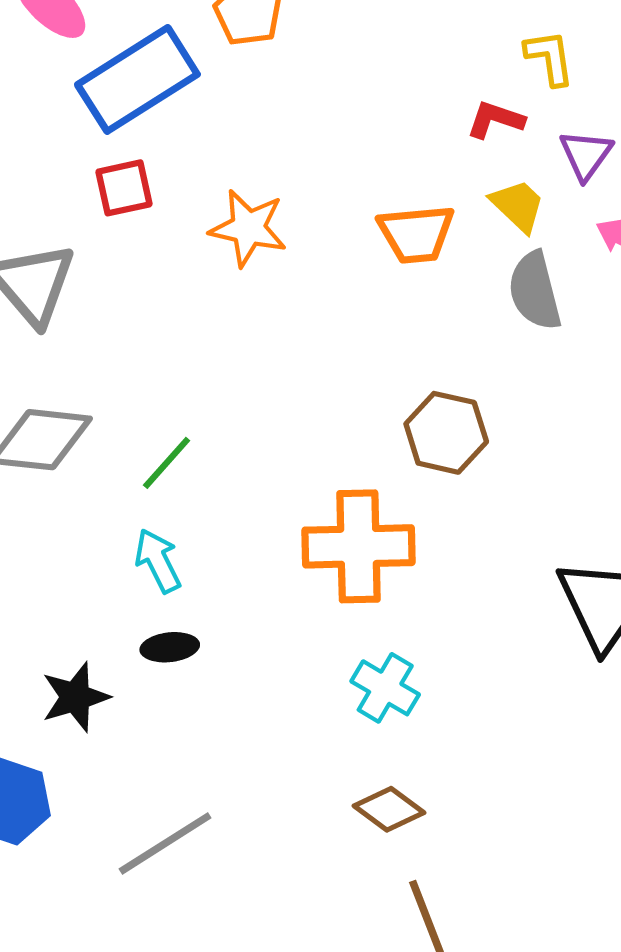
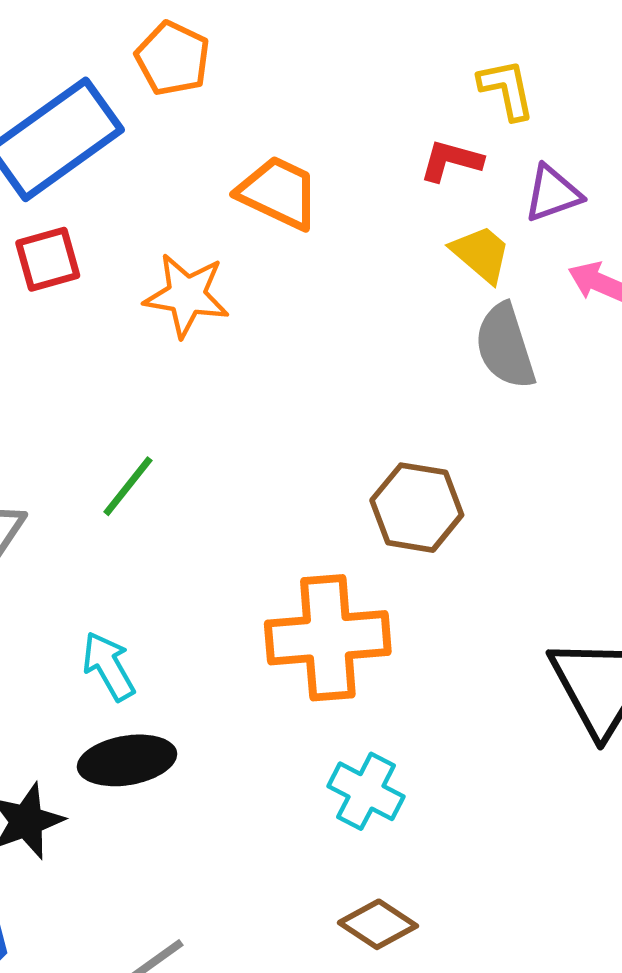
purple triangle: (586, 155) -> (553, 194), turned 38
orange trapezoid: (416, 234) -> (278, 193), moved, turned -146
green line: (167, 463) -> (128, 486), moved
black ellipse: (170, 647) -> (127, 760), size x1.5

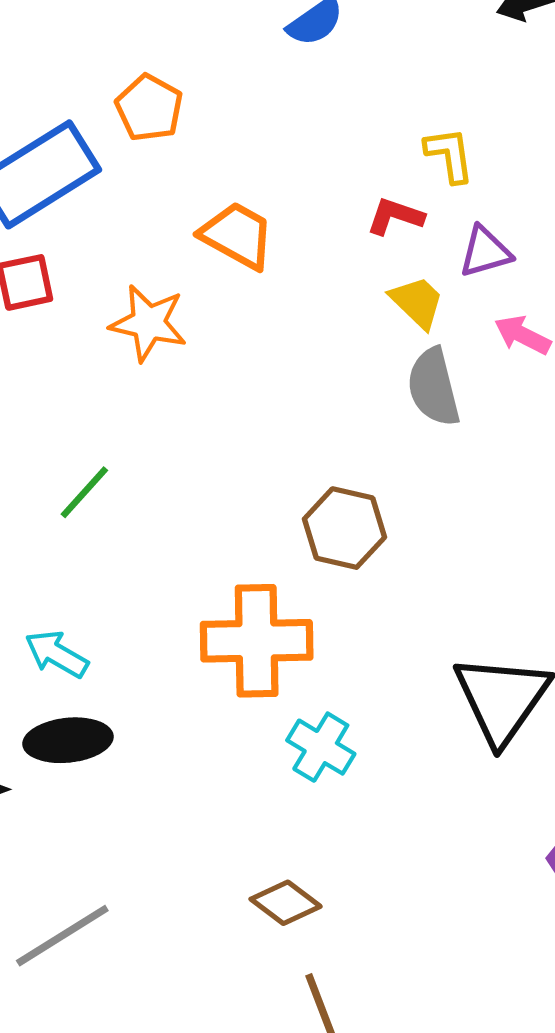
cyan arrow: (109, 666) -> (57, 654), turned -34
cyan cross: (366, 791) -> (321, 747), moved

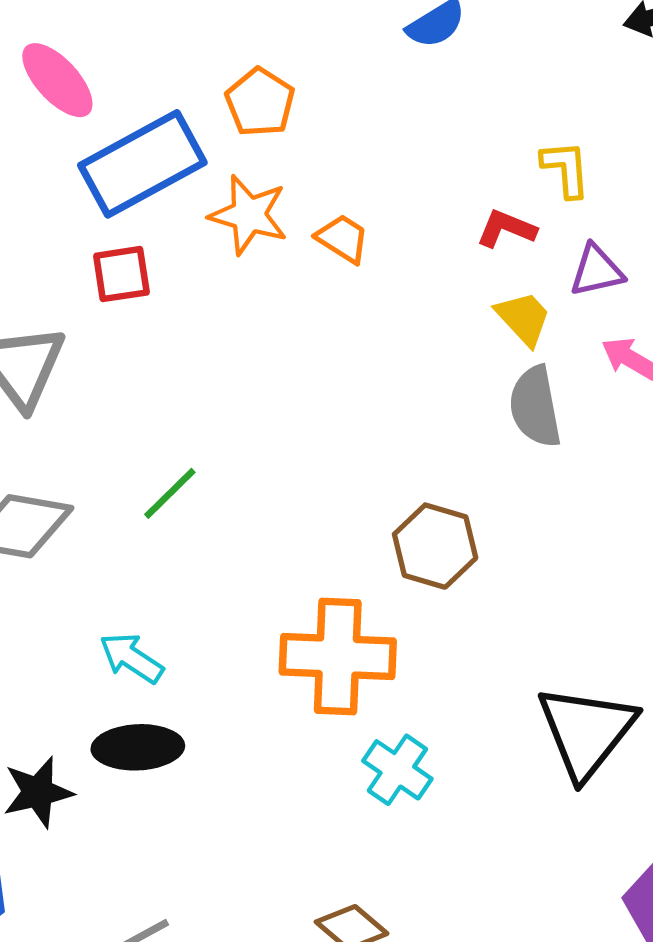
orange trapezoid: (237, 235) -> (343, 239), size x0.7
orange star: (148, 323) -> (249, 215), moved

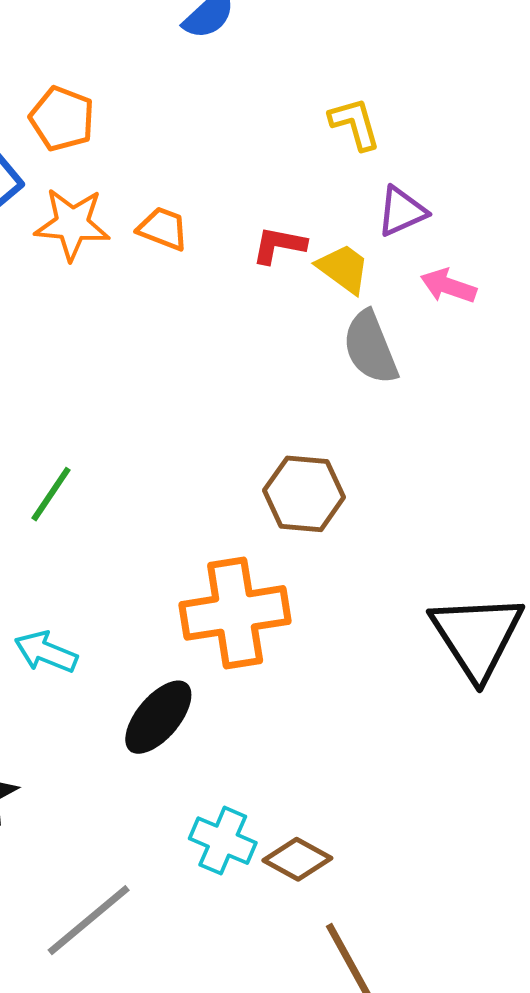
red L-shape: (506, 229) -> (279, 245), moved
black ellipse: (138, 747) -> (158, 717), moved, turned -36
cyan cross: (397, 770) -> (223, 841), moved

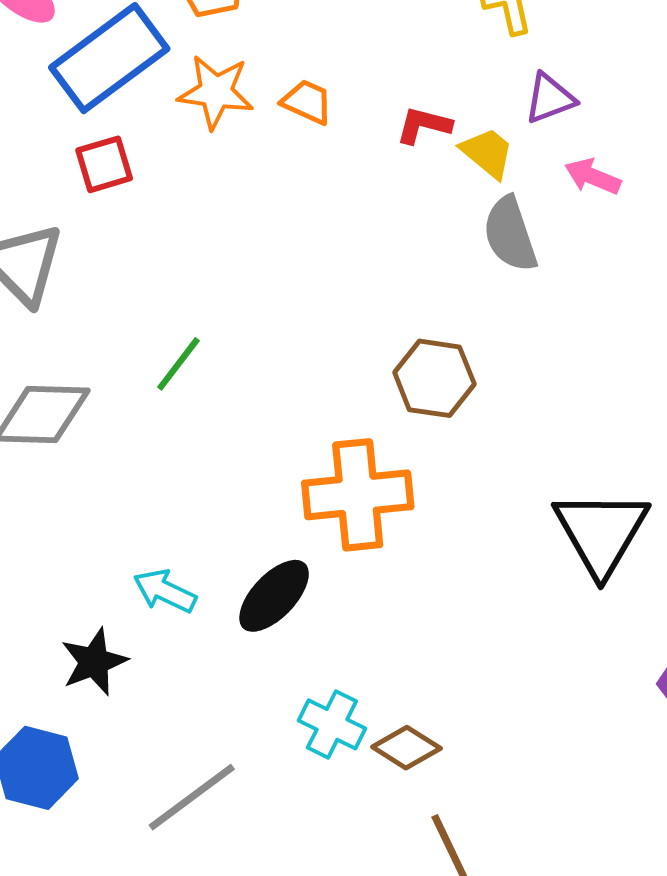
cyan arrow: (46, 652) -> (165, 591), moved

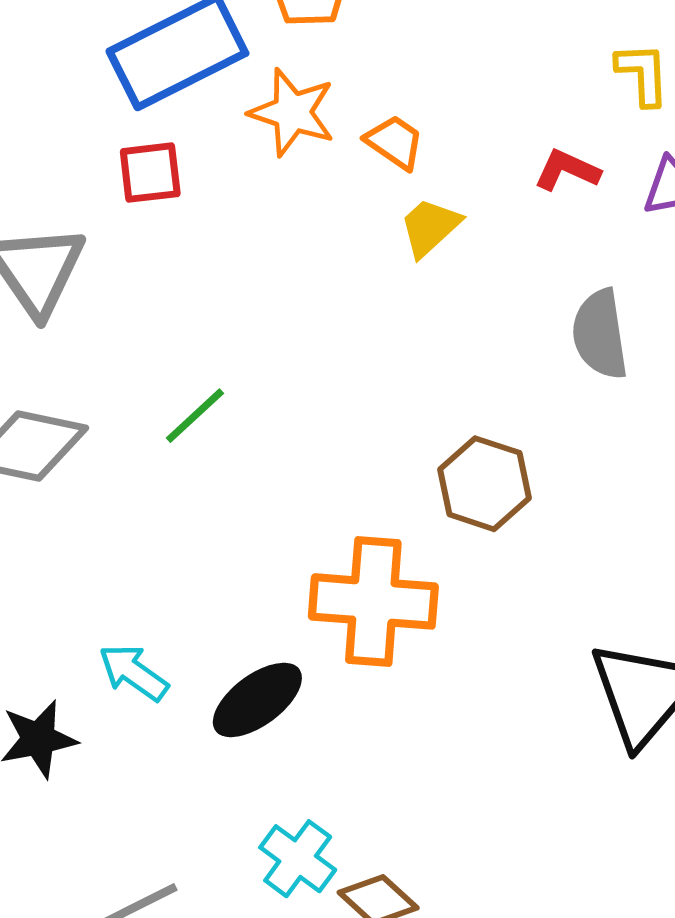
red L-shape: (424, 125) -> (567, 170), moved
yellow trapezoid: (487, 153) -> (430, 227), moved, turned -92

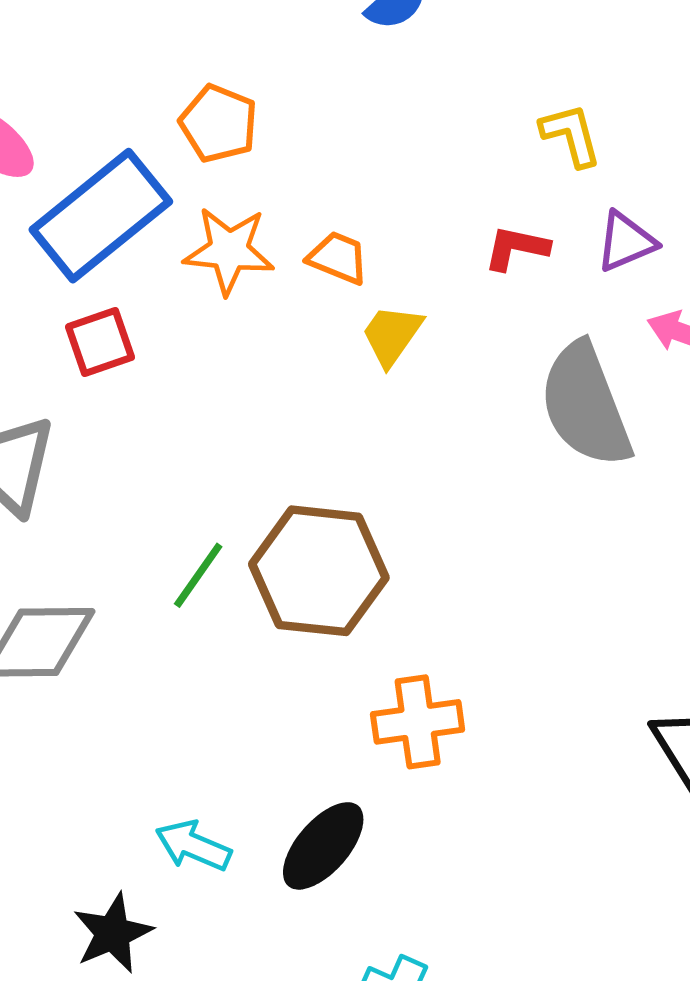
gray semicircle: (600, 334) -> (585, 405), size x1.4
brown hexagon: (485, 484) -> (319, 571), moved, size x1.4
orange cross: (373, 601) -> (418, 722), size x0.7

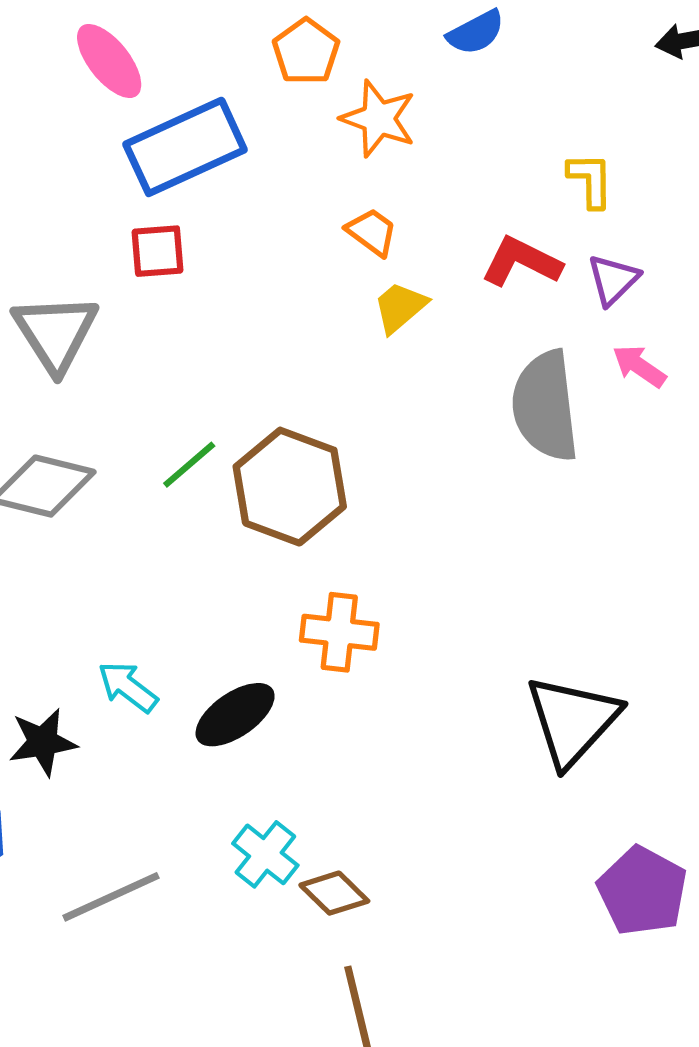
orange pentagon: (219, 123) -> (306, 52), moved
purple triangle: (626, 242) -> (613, 280), turned -36
red L-shape: (516, 248) -> (521, 262), size x1.4
orange star: (229, 251) -> (378, 119), moved

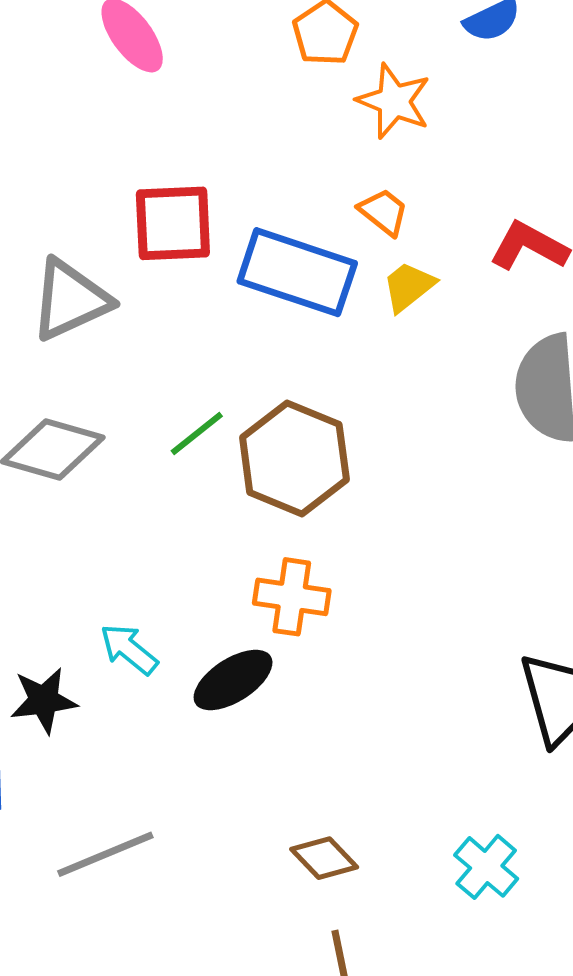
blue rectangle: (185, 147) -> (297, 272), moved, turned 41
red square: (158, 251) -> (173, 223), size x1.5
gray triangle: (55, 333) -> (70, 300), turned 36
orange cross: (339, 632) -> (292, 597), moved
cyan cross: (265, 854) -> (486, 867), moved

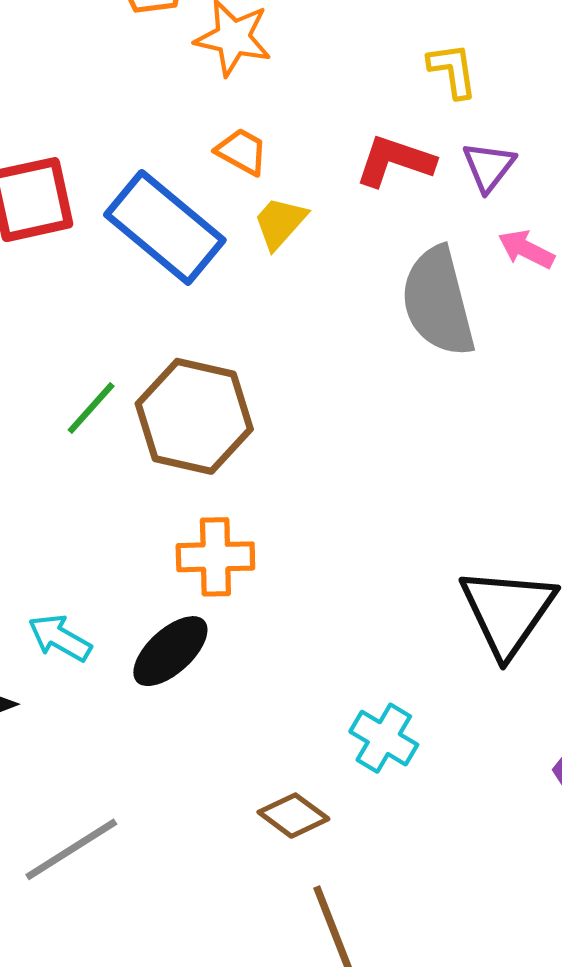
blue rectangle: (297, 272) -> (165, 227), turned 31
cyan cross: (486, 867) -> (384, 738), moved

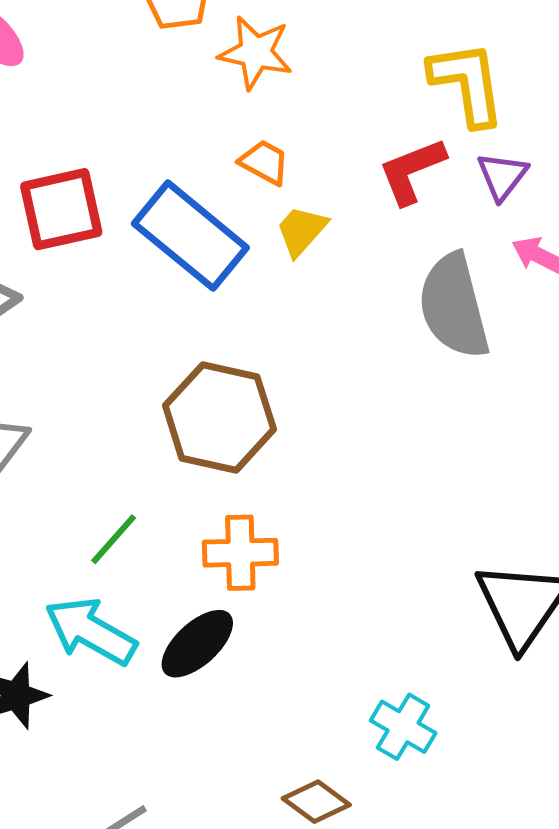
yellow L-shape: (453, 70) -> (467, 83), size x1.6
red L-shape: (395, 161) -> (412, 171), turned -40
green line: (91, 408) -> (114, 539), moved
cyan arrow: (60, 638) -> (91, 631), size x1.5

